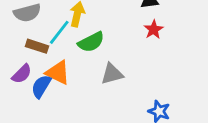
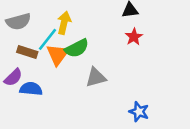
orange triangle: (58, 73) -> (58, 55), moved, turned 40
blue semicircle: (41, 86) -> (31, 89), turned 65

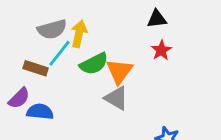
gray semicircle: (18, 22) -> (52, 29), moved
orange triangle: (58, 55) -> (119, 71), moved
gray triangle: (96, 77) -> (116, 98), turned 45

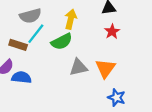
yellow arrow: (79, 34) -> (71, 19), moved
orange triangle: (119, 71) -> (105, 68), moved
gray triangle: (116, 98) -> (78, 67), turned -42

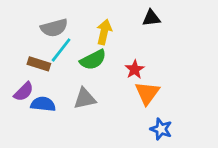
red star: (112, 31) -> (135, 69), moved
gray triangle: (78, 67) -> (85, 99), moved

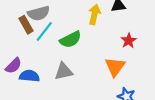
yellow arrow: (104, 32) -> (94, 14), moved
brown rectangle: (39, 64) -> (26, 25), moved, turned 42
red star: (135, 69) -> (129, 41), moved

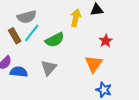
brown rectangle: (26, 25) -> (15, 36), moved
gray triangle: (64, 71) -> (49, 68), turned -36

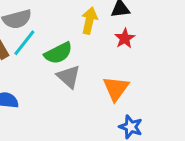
red star: (106, 41) -> (125, 38), moved
gray triangle: (49, 68) -> (69, 77), moved, turned -30

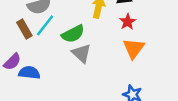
orange triangle: (116, 88) -> (134, 48), moved

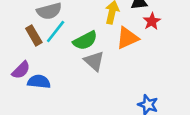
red star: (128, 22) -> (152, 21), moved
orange triangle: (134, 48) -> (127, 38), moved, turned 30

